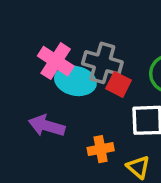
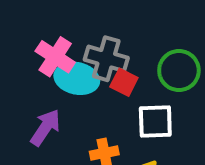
purple arrow: (47, 126) -> (45, 127), turned 108

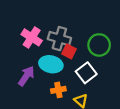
cyan ellipse: (77, 78) -> (51, 64), moved
white square: (155, 122) -> (86, 73), turned -36

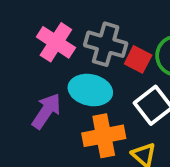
red square: (69, 51) -> (138, 59), moved
orange cross: (58, 90) -> (104, 136), size x1.5

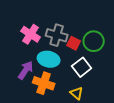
orange cross: (104, 136) -> (44, 83), moved, turned 30

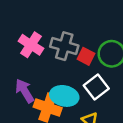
cyan ellipse: (49, 59) -> (64, 96), moved
purple arrow: (26, 70) -> (25, 91), turned -66

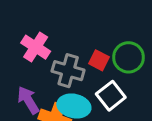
gray cross: (64, 46) -> (68, 71), moved

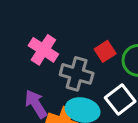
red square: (99, 60) -> (105, 51), moved, turned 30

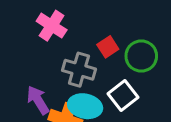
pink cross: (43, 50) -> (52, 26), moved

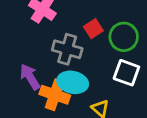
white square: (123, 96) -> (126, 73), moved, turned -32

